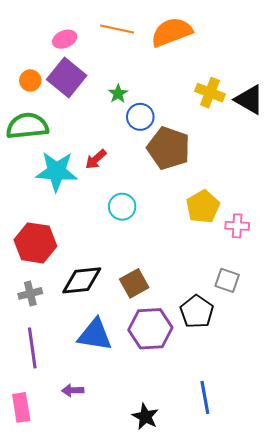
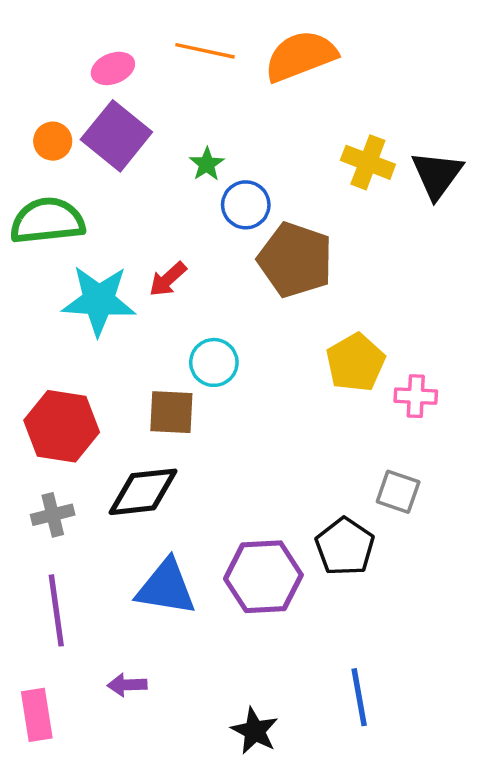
black triangle: (249, 100) -> (437, 175), turned 36
brown square: (134, 283) -> (171, 412), moved, turned 32

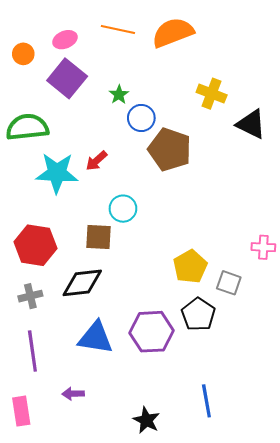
orange circle: (53, 141) -> (23, 54), moved
black triangle: (437, 175) -> (251, 124), moved, turned -40
yellow pentagon: (356, 362) -> (190, 267), moved
pink cross: (416, 396) -> (263, 247), moved

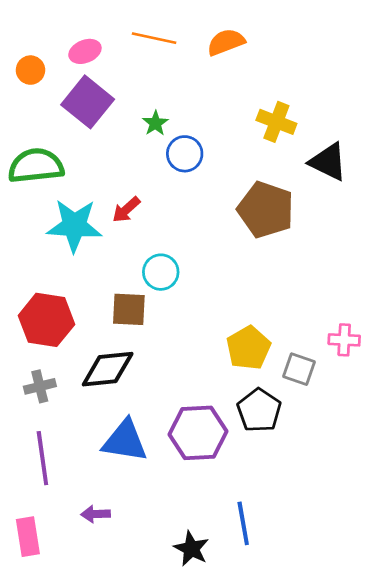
orange semicircle: (173, 33) -> (226, 42), size x0.7
brown pentagon: (170, 150) -> (266, 210), moved
pink cross: (263, 247) -> (344, 340), moved
blue line: (206, 401) -> (243, 523), moved

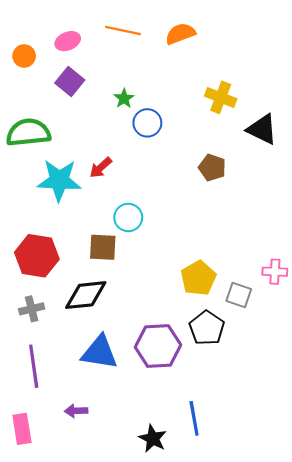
purple square: (88, 102) -> (70, 81), size x0.7
brown pentagon: (266, 210) -> (212, 168), size x0.6

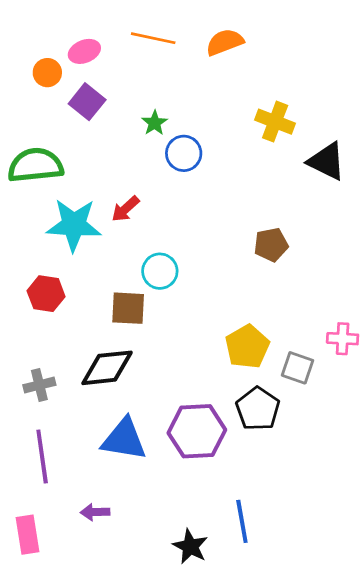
orange circle: (24, 56) -> (47, 73), moved
brown pentagon: (212, 168) -> (271, 245), moved, turned -30
red hexagon: (37, 256) -> (46, 294), moved, size x0.7

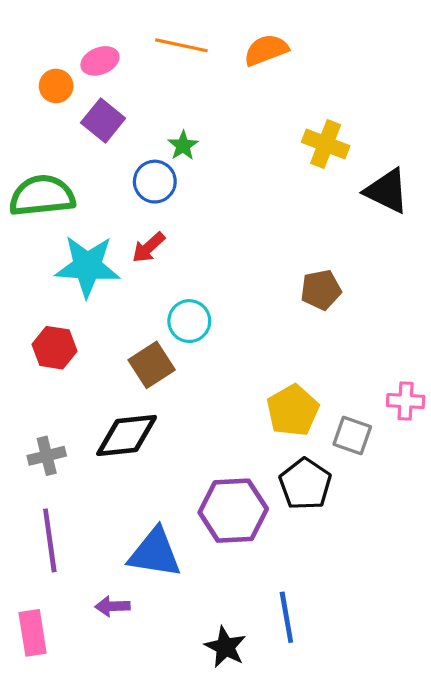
blue circle: (184, 153) -> (155, 182), moved
brown square: (128, 308) -> (152, 365), turned -36
blue triangle: (124, 439) -> (155, 553), moved

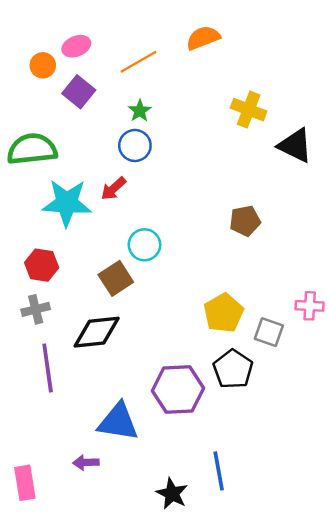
orange line: (181, 45) -> (139, 62), moved, turned -42
blue circle: (155, 182) -> (135, 145), moved
gray cross: (47, 456) -> (36, 309), moved
purple line: (50, 540) -> (48, 368), moved

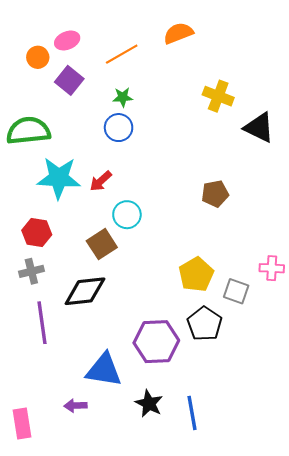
green star: (140, 111) -> (123, 97), turned 30
red arrow: (113, 189) -> (101, 181), moved
black star: (172, 494) -> (149, 404), moved

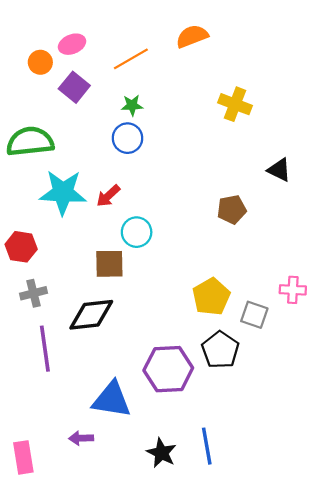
black triangle: (259, 128) -> (279, 170), moved, size x0.7
red hexagon: (37, 232) -> (21, 247), moved
brown square: (102, 244) -> (109, 264), turned 32
black star: (149, 404) -> (161, 453), moved

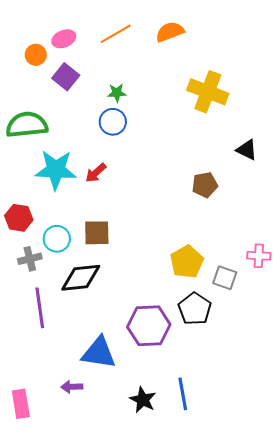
orange line: (131, 59) -> (116, 34), moved
yellow cross: (235, 104) -> (208, 92), size x1.4
cyan circle: (137, 232) -> (57, 239), moved

